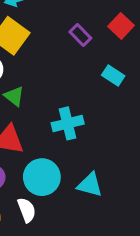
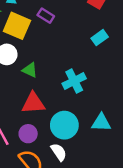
purple rectangle: (80, 35) -> (46, 16), moved
cyan rectangle: (113, 75) -> (100, 38), turned -56

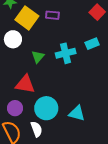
purple rectangle: (46, 16) -> (52, 15), turned -40
green triangle: (30, 70) -> (38, 57), moved, turned 32
cyan cross: (74, 81) -> (66, 53), moved

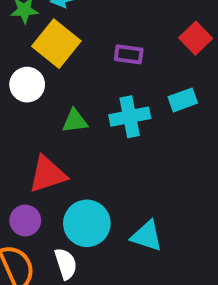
purple rectangle: (52, 15) -> (129, 54), moved
green triangle: (38, 57) -> (75, 121), turned 40
red triangle: (25, 84) -> (47, 174), turned -30

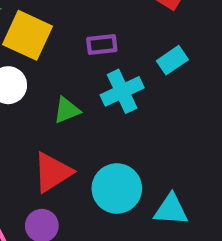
purple rectangle: (129, 54) -> (102, 44), moved
cyan circle: (87, 223) -> (117, 188), moved

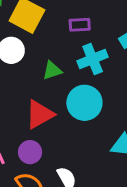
cyan circle: (117, 188) -> (84, 103), moved

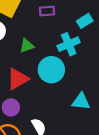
cyan cross: (93, 59) -> (69, 44), moved

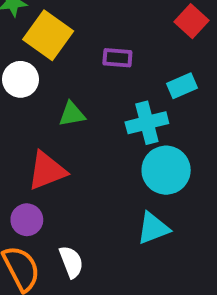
cyan circle: (51, 70) -> (166, 170), moved
cyan triangle: (81, 101) -> (153, 228), turned -36

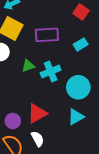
purple rectangle: (117, 58) -> (47, 35), size x1.6
cyan cross: (147, 123) -> (51, 71), moved
red triangle: (47, 171) -> (37, 113), moved

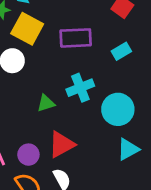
green triangle: (28, 66) -> (46, 103), moved
cyan triangle: (76, 117) -> (128, 149), moved

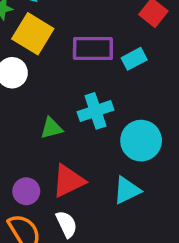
cyan rectangle: (121, 51) -> (134, 59), moved
cyan triangle: (128, 149) -> (127, 190), moved

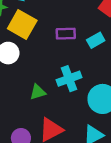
purple rectangle: (93, 48) -> (66, 34), size x0.7

